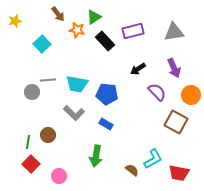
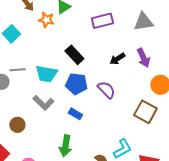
black rectangle: (105, 41) -> (74, 55), moved
black arrow: (138, 69) -> (117, 59), moved
purple semicircle: (157, 92) -> (106, 90), moved

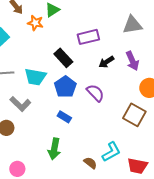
purple rectangle: (102, 21) -> (88, 37), moved
blue pentagon: (76, 84) -> (65, 87), turned 30
gray L-shape: (43, 103) -> (20, 104), moved

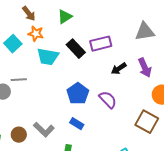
orange star: (35, 23) -> (36, 34), moved
black rectangle: (63, 58) -> (76, 49), moved
cyan trapezoid: (35, 77) -> (48, 57), moved
gray L-shape: (20, 104) -> (44, 130), moved

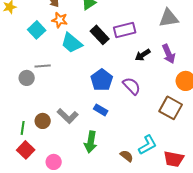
cyan trapezoid: (48, 57) -> (72, 43), turned 30

